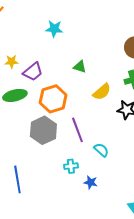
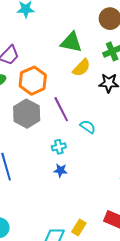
green triangle: (80, 67) -> (71, 42), moved, size x1.6
blue star: (91, 182) -> (61, 170), moved

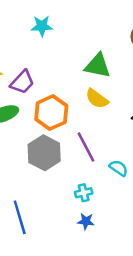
yellow semicircle: (82, 68) -> (97, 99), moved, turned 84

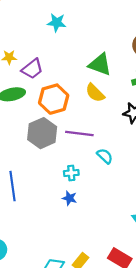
purple line: (86, 147) -> (79, 134), turned -64

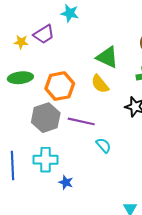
purple trapezoid: (32, 69) -> (44, 34), moved
cyan cross: (71, 173) -> (46, 160), moved, size x1.6

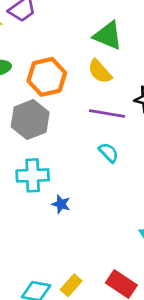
purple line: (81, 121) -> (107, 113), moved

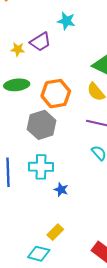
yellow rectangle: (71, 285) -> (55, 232), moved

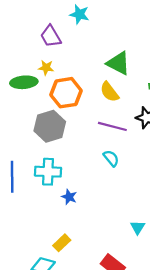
purple trapezoid: (40, 42) -> (51, 36), turned 90
yellow star: (18, 49) -> (46, 68), moved

